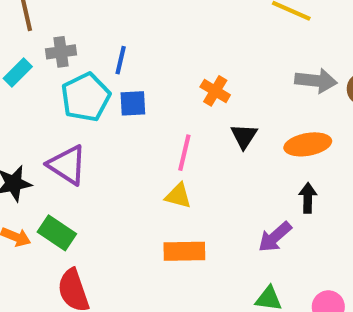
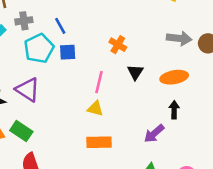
blue line: (121, 60) -> (60, 26), turned -42

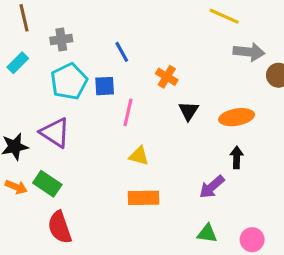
gray cross: (24, 21) -> (61, 39), moved
blue line: (60, 26) -> (122, 52), moved
gray arrow: (179, 38) -> (249, 52), moved
pink line: (99, 82) -> (128, 112), moved

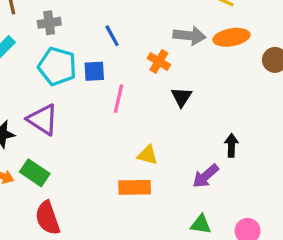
gray arrow: (249, 52) -> (189, 36), moved
cyan pentagon: (69, 81) -> (57, 66), turned -30
orange ellipse: (237, 117) -> (231, 37), moved
yellow triangle: (139, 156) -> (148, 155), moved

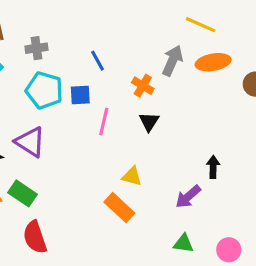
gray arrow: (189, 36) -> (172, 61), turned -72
black triangle: (181, 97) -> (149, 122), moved
orange rectangle: (135, 187) -> (119, 208), turned 44

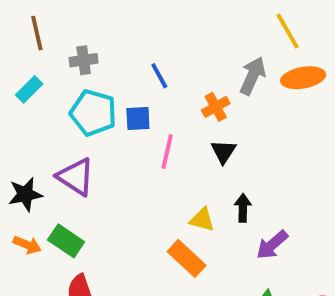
yellow line: (201, 25) -> (288, 31), turned 36
orange cross: (143, 86) -> (216, 107), turned 30
black arrow: (213, 167) -> (243, 208), moved

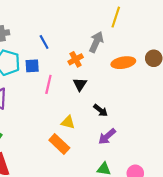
yellow line: (288, 31) -> (116, 17), turned 48
orange ellipse: (303, 78) -> (123, 63), moved
black arrow: (243, 208) -> (101, 110), moved, turned 128

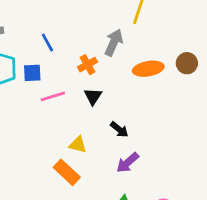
pink line: (48, 84) -> (53, 96), turned 60

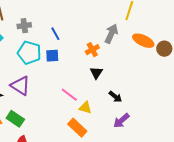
blue line: (47, 42) -> (55, 34), moved
orange ellipse: (148, 69) -> (143, 41), moved, turned 35
pink line: (53, 96) -> (69, 95), moved, turned 54

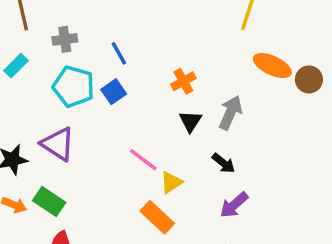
gray arrow: (111, 34) -> (230, 113), moved
blue square: (52, 56) -> (114, 92), turned -32
yellow triangle: (85, 108) -> (171, 182), turned -48

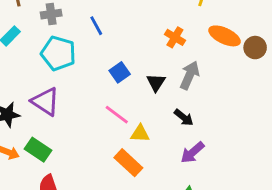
orange cross: (183, 81) -> (175, 37), moved, turned -30
blue square: (114, 92) -> (120, 72), moved
yellow triangle: (171, 182) -> (140, 134), turned 36

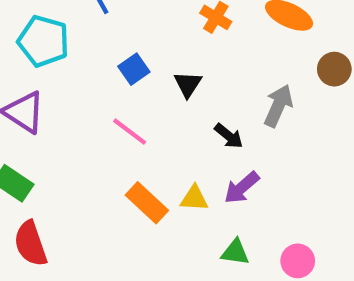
brown circle: (255, 48) -> (334, 69), moved
gray arrow: (190, 75) -> (278, 106), moved
yellow triangle: (140, 134) -> (194, 198), moved

